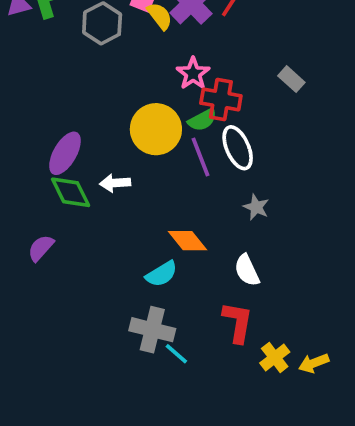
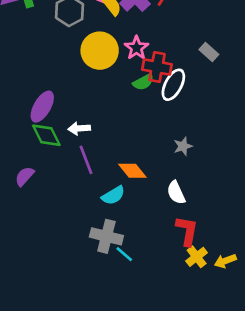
yellow circle: (156, 129) -> (100, 51), moved
white ellipse: (238, 148) -> (173, 85), moved, turned 52
purple line: (200, 157) -> (86, 160), moved
gray star: (256, 207) -> (183, 146), turned 30
red L-shape: (238, 322) -> (187, 231), moved

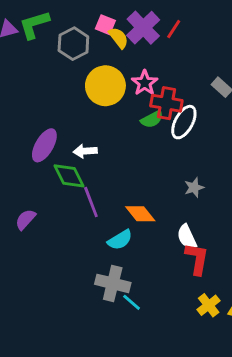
white arrow: (79, 128) -> (85, 151), moved
green diamond: (46, 135) -> (69, 176), moved
red L-shape: (187, 231) -> (197, 259), moved

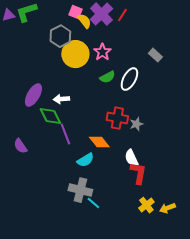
gray hexagon: (73, 44) -> (60, 36), moved
red cross: (166, 103) -> (117, 118), moved
purple semicircle: (25, 219) -> (20, 146), turned -77

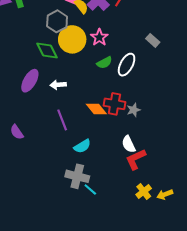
green diamond: (50, 116) -> (47, 50), moved
orange diamond: (99, 142) -> (96, 109), moved
red L-shape: (138, 173) -> (136, 159), turned -125

